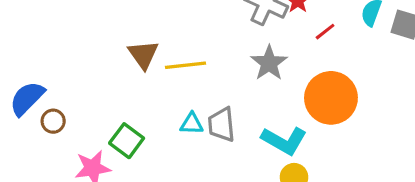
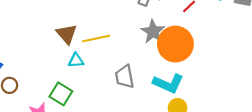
orange circle: (331, 98) -> (175, 44), moved
cyan triangle: (192, 124) -> (76, 60), moved

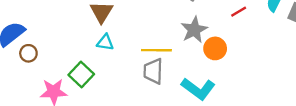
yellow line: (96, 39) -> (156, 50), moved
orange circle: (175, 44) -> (215, 48), size x0.6

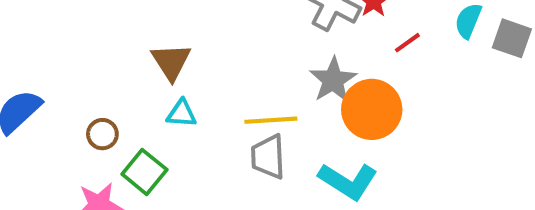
orange circle: (215, 48) -> (372, 109), size x1.5
brown circle: (28, 53) -> (102, 134), moved

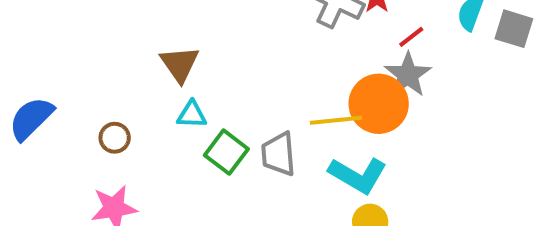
gray star: (333, 80) -> (408, 75), moved
yellow line: (271, 120) -> (336, 120), moved
green square: (144, 172) -> (226, 152), moved

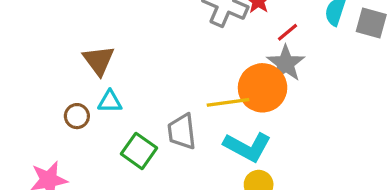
brown circle: (115, 138) -> (77, 116), moved
green square: (226, 152) -> (139, 151), moved

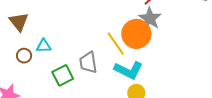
brown triangle: (99, 60) -> (19, 22), moved
yellow line: (228, 102) -> (116, 44), turned 65
green square: (139, 151) -> (63, 75), turned 30

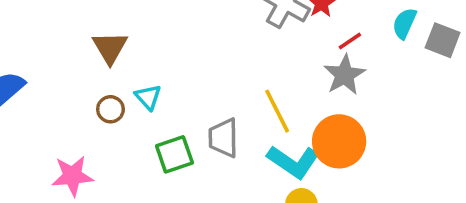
orange circle: (136, 34) -> (339, 141), moved
cyan triangle: (44, 46) -> (148, 97), turned 42

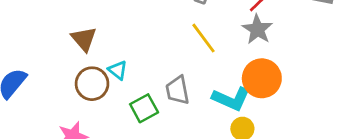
brown circle: (110, 109) -> (92, 84), size x1.6
yellow line: (277, 111) -> (203, 38), moved

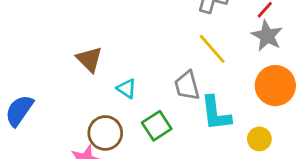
brown circle: (92, 84) -> (105, 133), moved
gray trapezoid: (178, 90) -> (187, 86), moved
cyan L-shape: (231, 99) -> (216, 113), moved, turned 63

